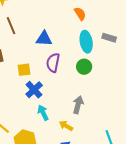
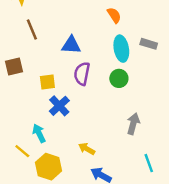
gray arrow: (78, 105) -> (133, 124), moved
cyan arrow: (43, 113) -> (39, 133), moved
yellow arrow: (66, 126) -> (87, 149), moved

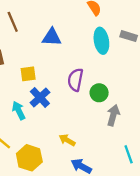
purple semicircle: (82, 74) -> (75, 80), moved
green circle: (119, 78) -> (99, 93), moved
cyan arrow: (39, 133) -> (19, 111), moved

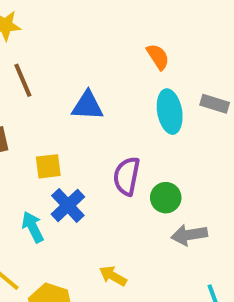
gray arrow: (113, 115) -> (189, 235), turned -114

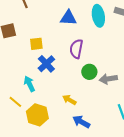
blue triangle: (87, 106) -> (68, 18), moved
green circle: (166, 198) -> (89, 72), moved
cyan arrow: (33, 227) -> (29, 84), moved

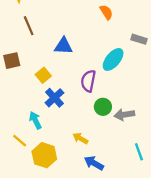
cyan ellipse: (98, 16) -> (113, 59), moved, turned 50
blue triangle: (68, 18) -> (64, 46), moved
yellow square: (36, 44) -> (43, 75), turned -32

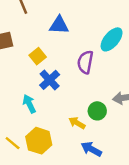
green circle: (103, 107) -> (97, 111), moved
yellow line: (20, 141) -> (13, 143), moved

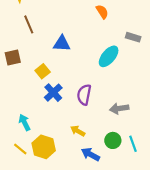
purple semicircle: (85, 62) -> (84, 95), moved
cyan arrow: (29, 104) -> (24, 122), moved
green circle: (97, 111) -> (113, 140), moved

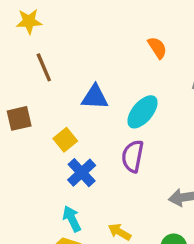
cyan ellipse: (109, 56) -> (142, 112), moved
purple semicircle: (84, 95) -> (133, 156), moved
cyan arrow: (24, 122) -> (72, 219), moved

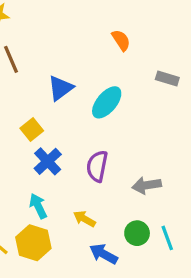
blue triangle: (95, 97) -> (60, 88), turned -40
purple semicircle: (133, 156) -> (97, 166), moved

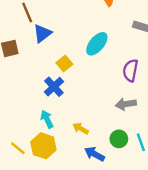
blue triangle: (60, 88) -> (42, 33), moved
yellow square: (32, 130) -> (64, 63), moved
purple semicircle: (97, 166) -> (130, 70), moved

